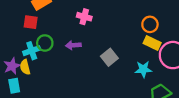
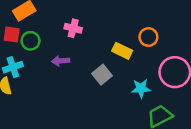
green circle: (45, 43) -> (30, 41), moved
yellow rectangle: (152, 43) -> (122, 51), moved

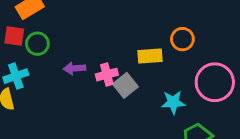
pink cross: (73, 28) -> (107, 75), moved, turned -30
yellow rectangle: (122, 51) -> (150, 56), turned -30

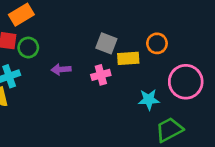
pink cross: (107, 75) -> (101, 75), moved
gray square: (125, 85) -> (106, 43), moved, turned -30

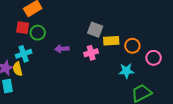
orange circle: (157, 43) -> (132, 46), moved
pink circle: (186, 82) -> (154, 58), size x0.6

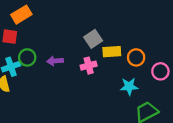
gray square: (95, 30) -> (93, 39), turned 35
green circle: (38, 33) -> (27, 57), moved

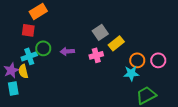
yellow rectangle: (112, 52) -> (116, 43), turned -35
orange circle: (136, 57) -> (137, 60), moved

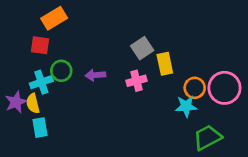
yellow rectangle: (116, 43) -> (165, 64), turned -63
pink circle: (158, 60) -> (224, 88), size x1.5
cyan rectangle: (13, 88) -> (40, 128), moved

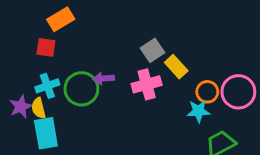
yellow rectangle: (165, 64) -> (176, 67), turned -30
green circle: (61, 71) -> (81, 89), moved, size x1.5
pink cross: (136, 81) -> (147, 84), size x1.4
cyan rectangle: (40, 128) -> (46, 133), size x1.5

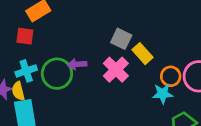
gray square: (153, 50) -> (121, 39), turned -30
pink cross: (147, 84) -> (116, 70), turned -30

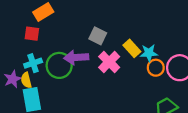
gray square: (121, 39) -> (98, 36), moved
purple arrow: (77, 64) -> (76, 57), size x1.5
cyan star: (163, 94) -> (149, 53), moved

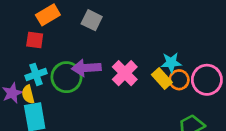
gray square: (98, 36) -> (92, 20), moved
yellow rectangle: (132, 48) -> (162, 78), moved

